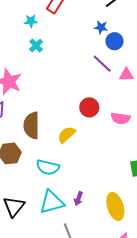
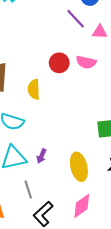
pink semicircle: (121, 118) -> (86, 62), moved
yellow semicircle: (67, 135) -> (34, 89), turned -54

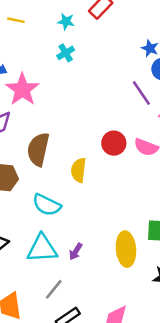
yellow ellipse: (79, 167) -> (126, 249), moved
gray line: (28, 189) -> (54, 289), turned 48

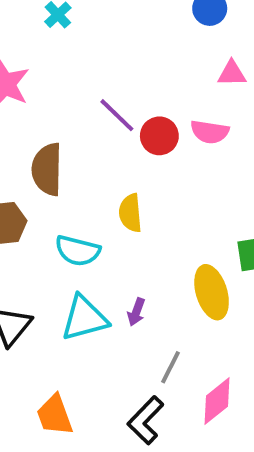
purple line: (141, 93) -> (117, 115), moved
yellow semicircle: (79, 170) -> (130, 213), moved
gray line: (54, 289) -> (171, 367), moved

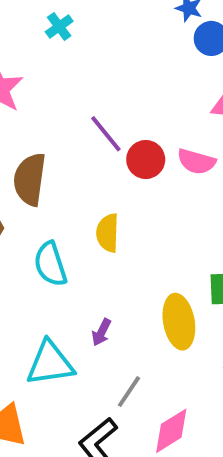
cyan semicircle: (78, 251) -> (50, 264), turned 51
cyan triangle: (84, 318) -> (50, 363), moved

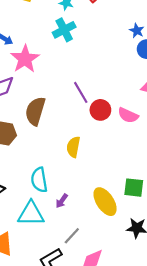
cyan cross: (59, 27) -> (64, 30), size x1.5
cyan semicircle: (50, 264) -> (39, 180), moved
yellow ellipse: (179, 322) -> (105, 202), turned -32

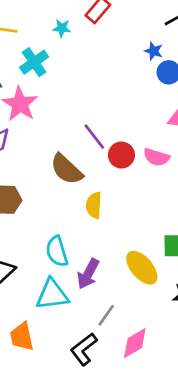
cyan cross: (64, 30) -> (34, 62), moved
brown semicircle: (35, 111) -> (66, 169), moved, turned -56
purple arrow: (62, 201) -> (88, 274), size x1.6

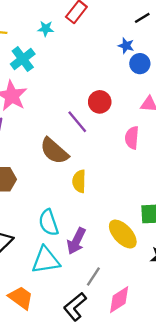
red circle: (121, 155) -> (100, 102), moved
pink semicircle: (156, 157) -> (132, 138), turned 80
orange trapezoid: (22, 337) -> (21, 298), turned 140

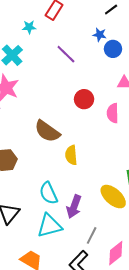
red circle: (100, 102) -> (84, 99), moved
purple line: (77, 122) -> (66, 54), moved

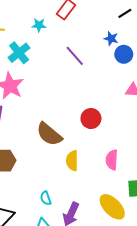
red circle: (84, 99) -> (91, 118), moved
pink semicircle: (113, 113) -> (112, 160), moved
cyan semicircle: (49, 193) -> (46, 198), size x0.6

